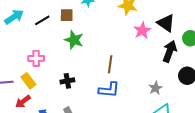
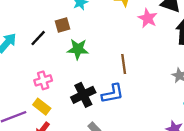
black cross: (67, 81) -> (83, 95), size x1.5
blue L-shape: (109, 90) -> (113, 94), moved

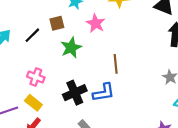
pink star: (148, 18) -> (96, 23), moved
green star: (78, 49) -> (71, 48), turned -30
pink cross: (43, 80) -> (36, 77), turned 35

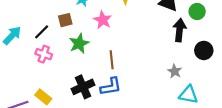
brown line: (116, 64) -> (112, 60), moved
pink cross: (36, 77) -> (44, 54), moved

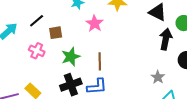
brown square: (65, 20) -> (56, 33), moved
black line: (42, 32) -> (37, 21), moved
green star: (79, 43) -> (71, 57), moved

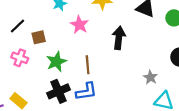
black arrow: (166, 39) -> (119, 38), moved

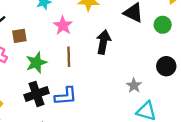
brown line: (88, 65) -> (69, 57), moved

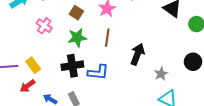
brown square: (19, 36) -> (76, 13), moved, turned 32
black arrow: (103, 42) -> (137, 54), moved

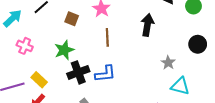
pink cross: (44, 26) -> (25, 46), moved
green star: (77, 38) -> (64, 50), moved
black arrow: (137, 54) -> (147, 25), moved

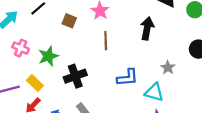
green star: (64, 50) -> (48, 56), moved
blue L-shape: (105, 74) -> (127, 78), moved
cyan triangle: (180, 86) -> (154, 92), moved

